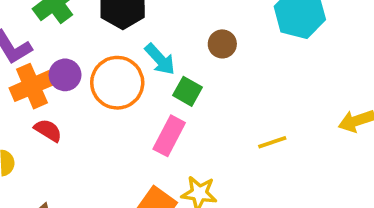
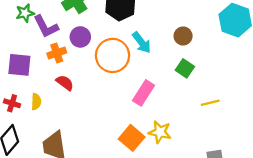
purple circle: (65, 75) -> (80, 37), moved
orange cross: (32, 86) -> (57, 53), size x0.7
green square: (188, 91) -> (185, 68), moved

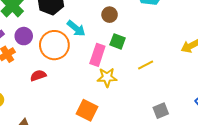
red semicircle: (65, 83) -> (38, 76), moved, turned -42
pink rectangle: (143, 93) -> (97, 55), moved
yellow star: (160, 132) -> (107, 77), moved

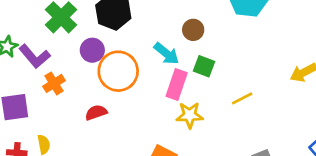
cyan arrow: (76, 28) -> (166, 54), moved
purple circle: (24, 36) -> (92, 50), moved

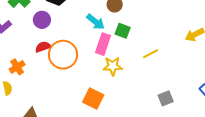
orange circle: (118, 71) -> (63, 55), moved
orange cross: (54, 83) -> (17, 67), moved
red semicircle: (96, 112) -> (43, 47), moved

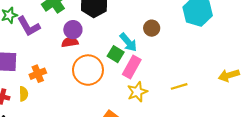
green square: (123, 31) -> (116, 54), moved
red semicircle: (43, 47) -> (70, 42), moved
yellow star: (113, 66) -> (137, 92), turned -30

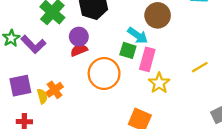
brown circle: (152, 28) -> (158, 15), size x1.5
yellow semicircle: (24, 94) -> (42, 96), moved

